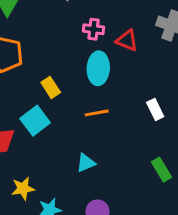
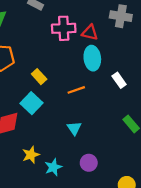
pink cross: (93, 29) -> (64, 28), size x1.5
cyan ellipse: (98, 68) -> (92, 58), moved
cyan triangle: (86, 163) -> (74, 128), turned -32

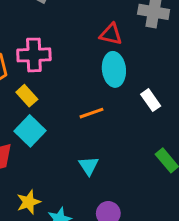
pink cross: (64, 28) -> (34, 55), moved
yellow rectangle: (39, 77) -> (27, 96), moved

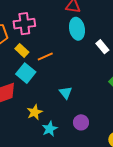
orange line: (92, 113) -> (45, 57), moved
yellow star: (29, 202) -> (35, 112), moved

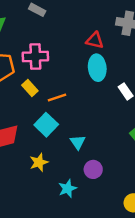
cyan square: (26, 73) -> (46, 125), moved
purple circle: (81, 122) -> (93, 169), moved
cyan star: (50, 129) -> (67, 188), moved

